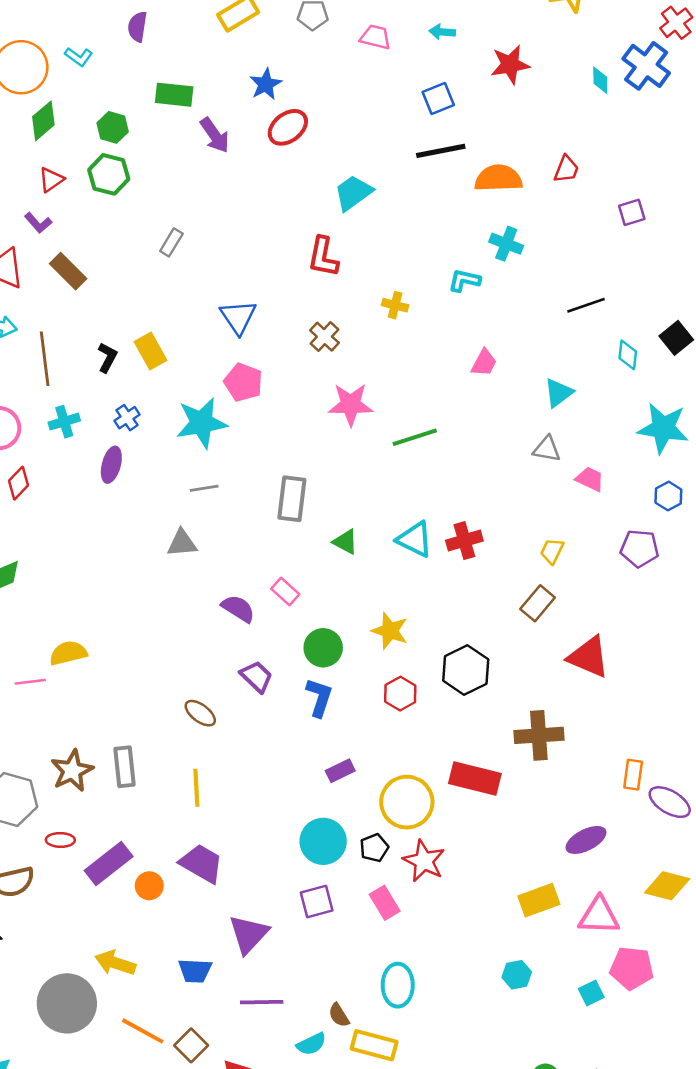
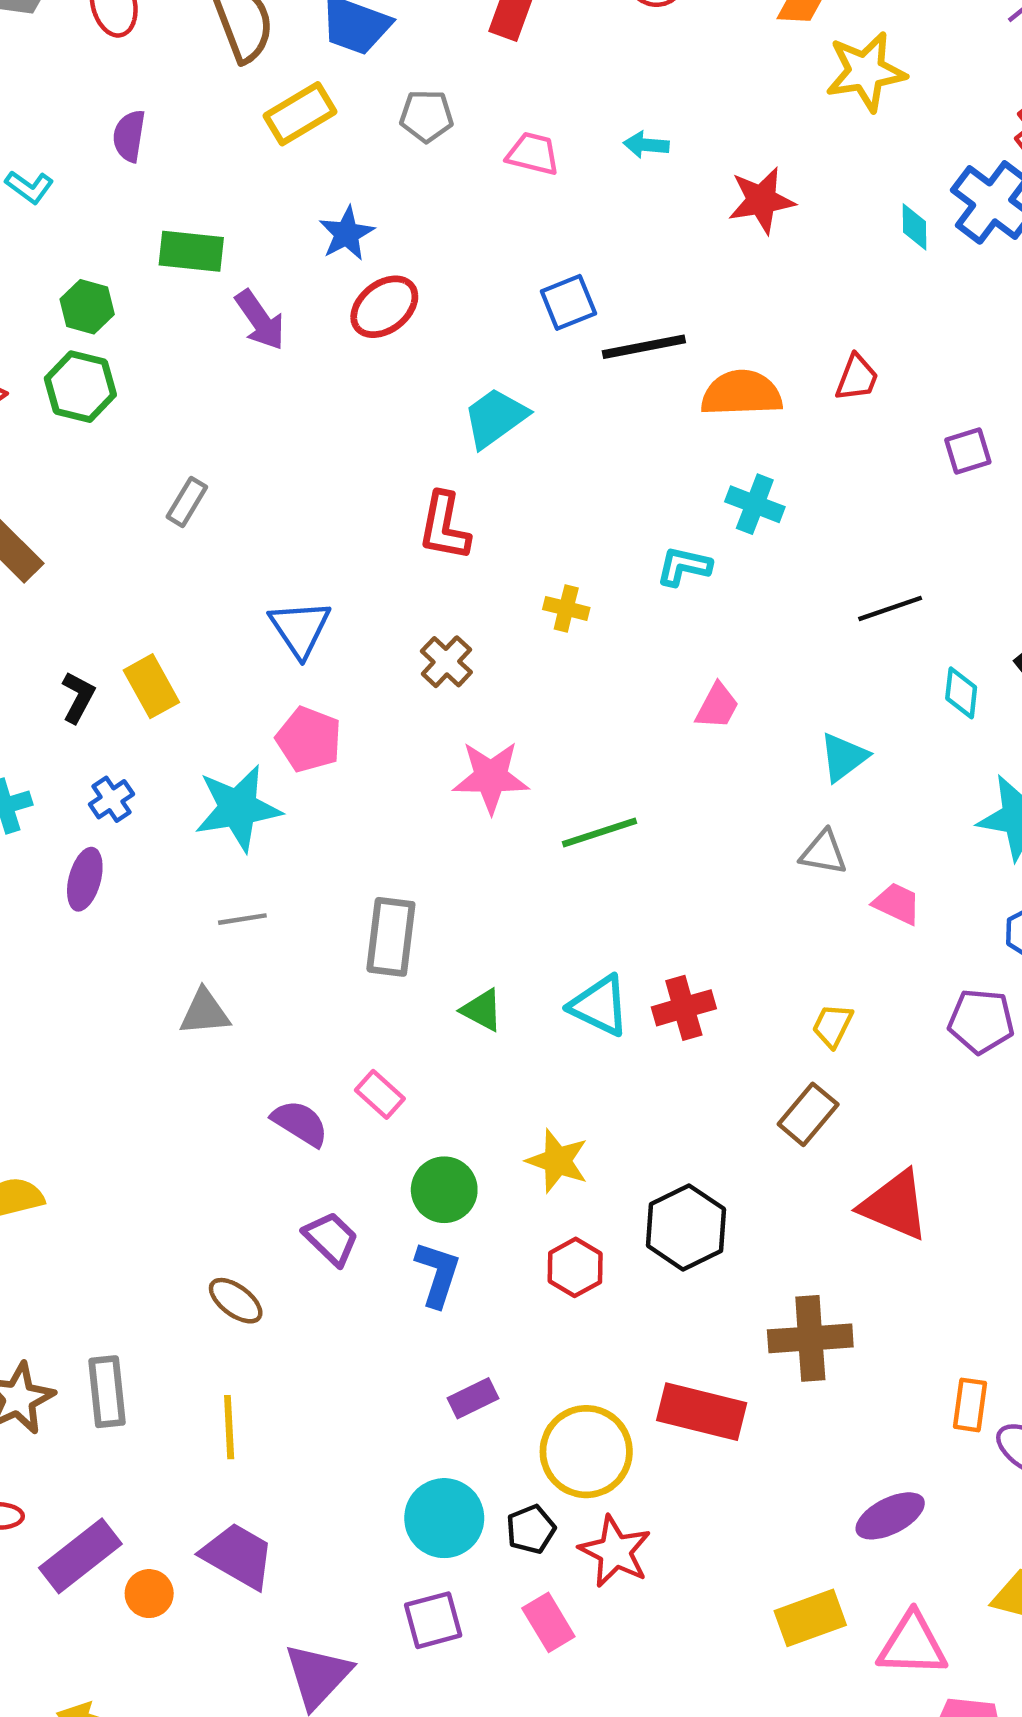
blue square: (438, 99) -> (568, 302), moved

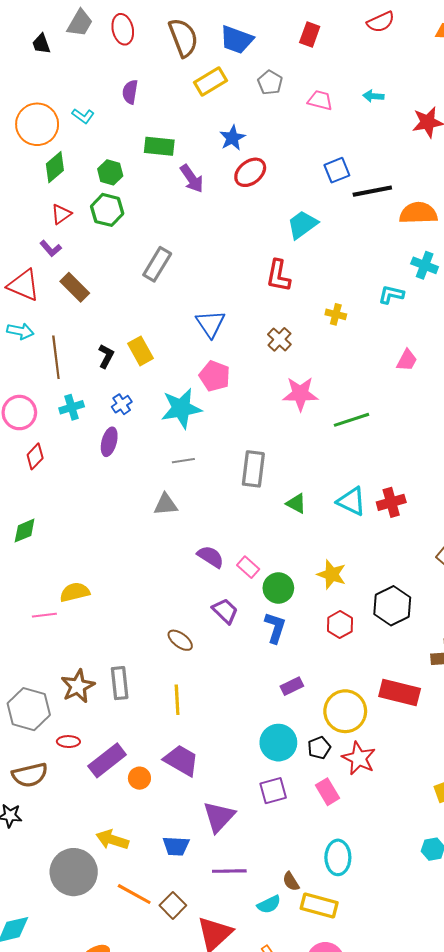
gray pentagon: (426, 116) -> (270, 83), turned 30
gray rectangle: (187, 502) -> (157, 264), size x1.5
pink rectangle: (380, 1094) -> (248, 567), moved

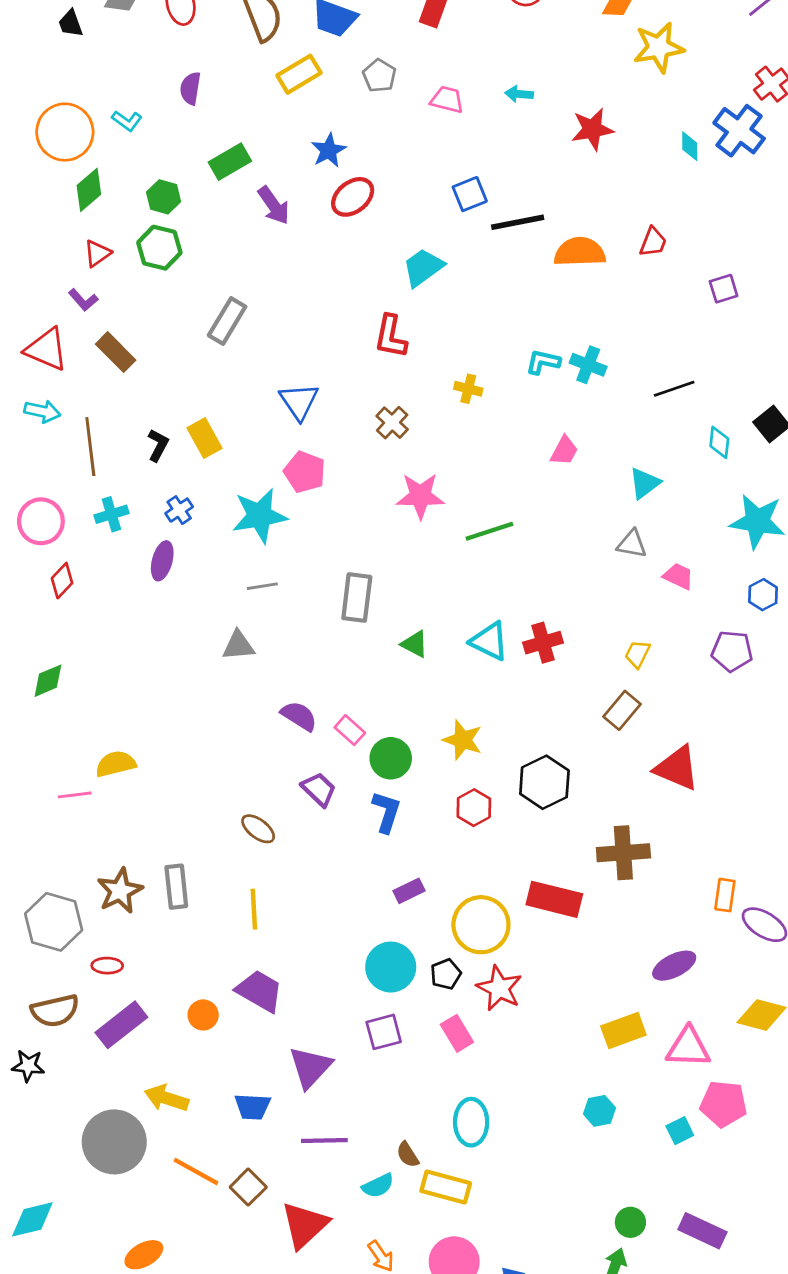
green rectangle: (159, 146) -> (230, 162), turned -36
cyan cross: (425, 265) -> (588, 365), moved
purple rectangle: (107, 760) -> (121, 1025), moved

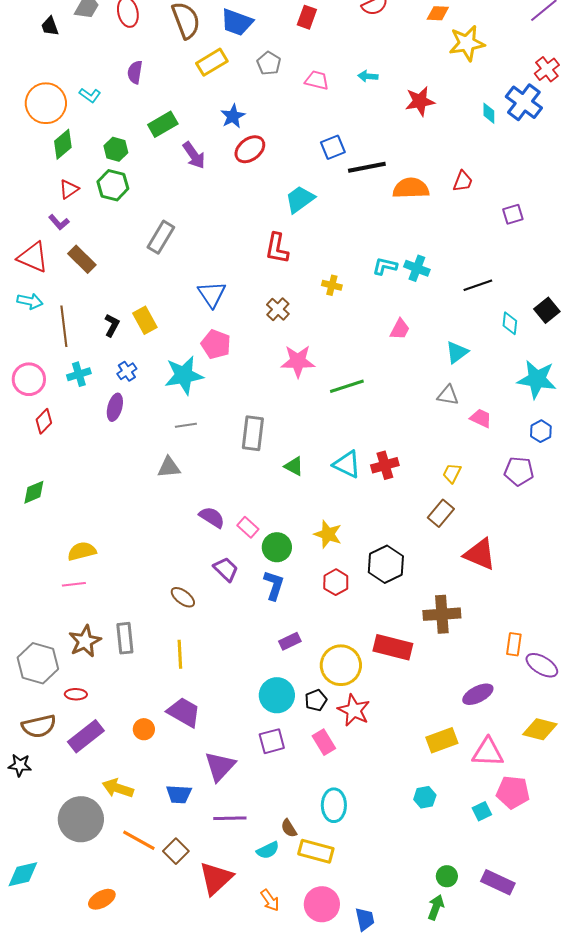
pink line: (75, 795) -> (74, 584), moved

